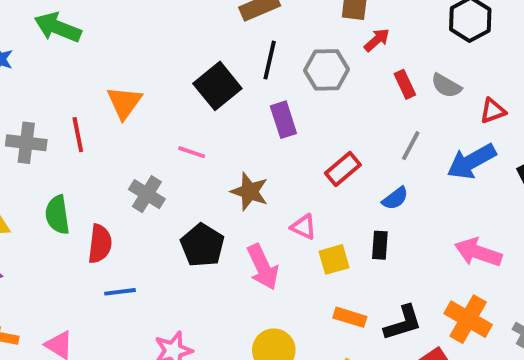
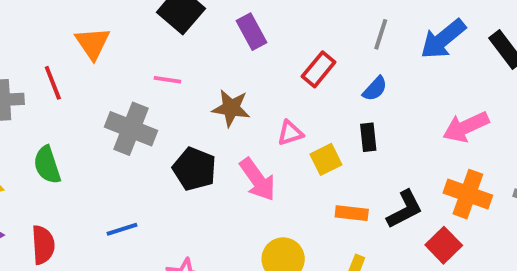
gray cross: (147, 194) -> (131, 129), size x1.4
pink triangle: (304, 227) -> (290, 133), turned -32
red semicircle: (100, 244) -> (43, 245), moved
pink arrow: (478, 252) -> (466, 127), turned -33

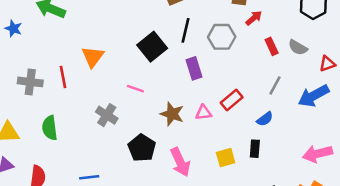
gray cross: (131, 129) -> (107, 115), size x0.7
pink triangle: (290, 133) -> (204, 113), moved

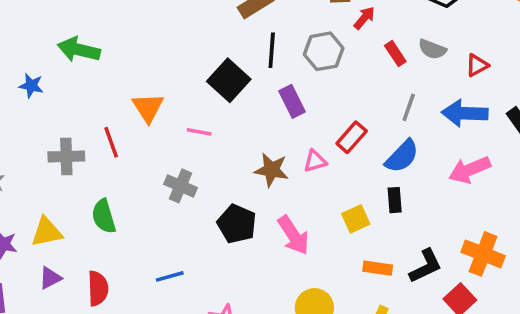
pink line: (135, 89) -> (199, 132), moved
blue arrow: (313, 96) -> (465, 113), turned 40
blue semicircle: (265, 119) -> (402, 156), size x1.5
pink arrow: (317, 154) -> (470, 170), moved

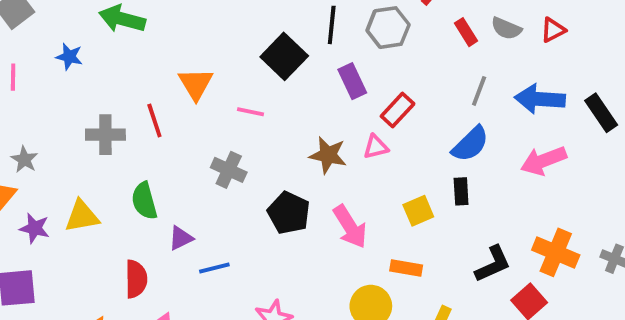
red triangle: (477, 65) -> (553, 30), moved
red rectangle: (352, 137) -> (398, 110), moved
orange rectangle: (378, 268) -> (406, 268), moved
purple triangle: (50, 278) -> (181, 238), moved

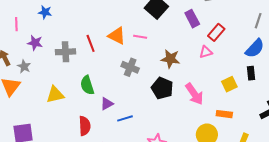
orange triangle: (196, 84) -> (117, 36), moved, turned -30
brown star: (328, 155) -> (170, 59), moved
purple star: (35, 228) -> (35, 43), moved

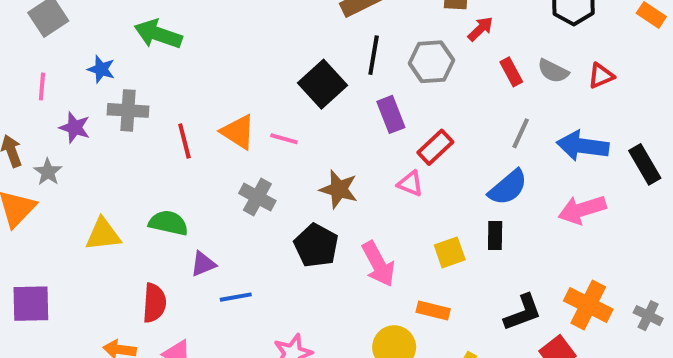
gray cross: (66, 52) -> (128, 110), moved
pink triangle: (206, 52) -> (410, 184), turned 32
green semicircle: (87, 85) -> (168, 223), turned 114

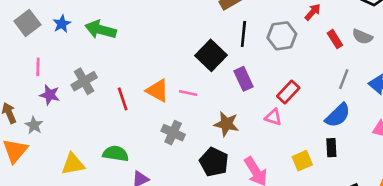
blue star: (101, 69) -> (62, 24), moved, turned 30
pink line: (42, 87) -> (38, 67), moved
gray cross: (128, 110) -> (84, 81), turned -30
purple rectangle: (391, 114) -> (243, 79), moved

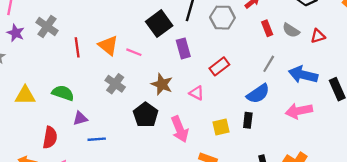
gray cross: (84, 81) -> (47, 27), turned -35
pink triangle: (273, 117) -> (197, 93), moved

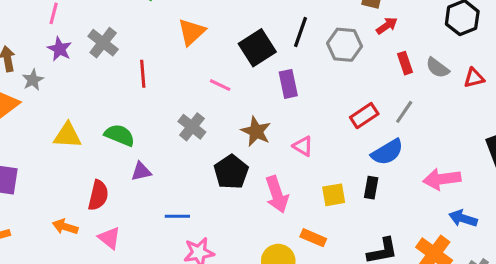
orange triangle: (108, 45) -> (192, 32), moved, turned 35
red rectangle: (219, 66) -> (364, 116), moved
blue arrow: (303, 75) -> (463, 218), moved, size x0.7
blue line: (97, 139) -> (177, 216), moved

